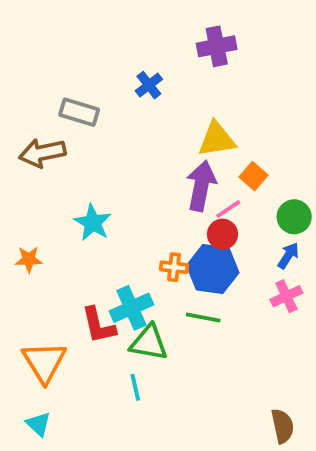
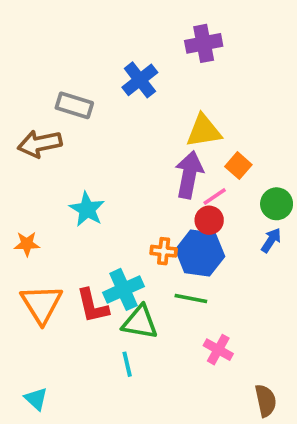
blue cross: (149, 85) -> (140, 80), size x1.4
pink cross: (286, 296) -> (218, 350), moved, turned -36
orange triangle: (44, 362) -> (41, 304), moved

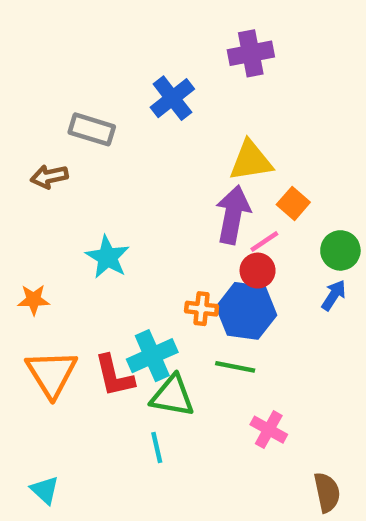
brown arrow: (40, 144) -> (49, 177), size x0.7

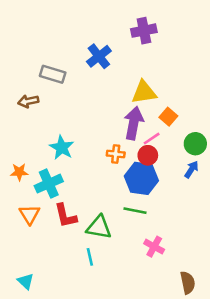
orange cross: (202, 309) -> (116, 154), moved
cyan cross: (152, 356) -> (49, 184), moved
orange triangle: (51, 374) -> (30, 214), size x0.7

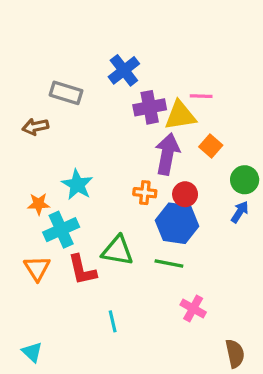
purple cross: (144, 31) -> (150, 107), moved
pink line: (152, 139) -> (201, 96), moved, turned 36
orange star: (19, 172) -> (39, 204), moved
green triangle: (99, 227) -> (117, 251), moved

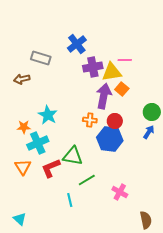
orange square: (211, 146) -> (122, 89), moved
green line: (169, 263) -> (87, 180), moved, turned -42
red L-shape: (82, 270) -> (51, 168), turned 80

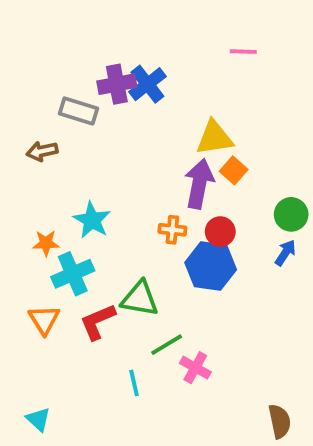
pink line: (125, 60) -> (243, 52), moved
purple cross: (93, 67) -> (117, 84), moved
pink cross: (120, 192) -> (195, 368), moved

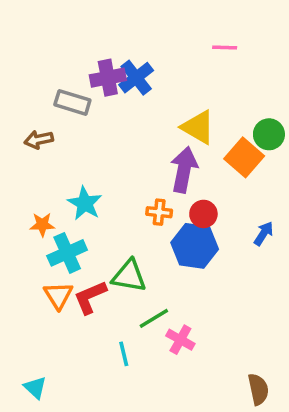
yellow triangle: (214, 138) -> (198, 127), turned 39
orange square: (234, 170) -> (244, 157), moved, size x1.5
green circle: (291, 214) -> (269, 134), moved
orange triangle: (44, 320) -> (58, 295), moved

